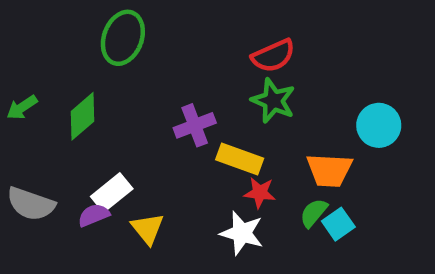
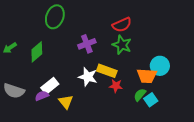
purple cross: (195, 125) -> (87, 44), moved
cyan circle: (379, 125) -> (160, 66), moved
white star: (242, 233) -> (88, 77), moved

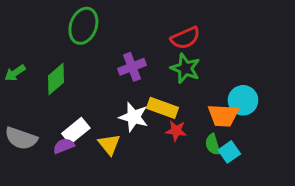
green semicircle: (140, 95) -> (213, 144), turned -56
yellow triangle: (66, 102) -> (109, 144), moved

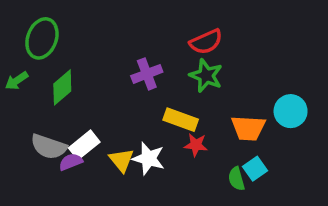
green ellipse: (83, 26) -> (42, 38), moved
cyan circle: (243, 100) -> (291, 111), moved
white star: (134, 117) -> (149, 158), moved
gray semicircle: (21, 138) -> (49, 147), moved
green semicircle: (213, 144) -> (236, 179), moved

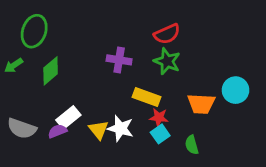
purple cross: (147, 74) -> (119, 60), turned 30
gray semicircle: (49, 147) -> (22, 128), moved
cyan square: (255, 169) -> (160, 134), moved

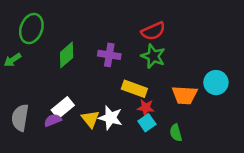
green diamond: (51, 71) -> (67, 55), moved
gray semicircle: (22, 128) -> (20, 118), turned 80

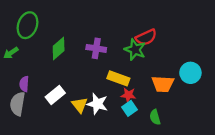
red semicircle: (153, 31) -> (146, 37), moved
purple semicircle: (53, 120) -> (24, 84), moved, turned -64

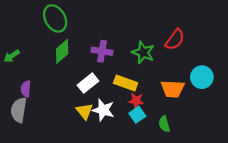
green ellipse: (28, 25) -> (55, 18), moved, turned -50
red semicircle: (146, 37) -> (175, 40), moved, turned -30
white rectangle: (55, 95) -> (88, 83), moved

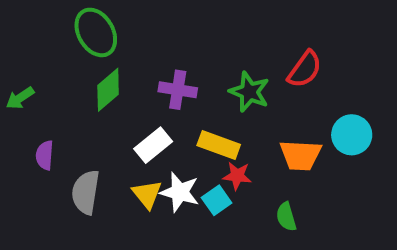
gray semicircle: (19, 110) -> (86, 192), moved
cyan square: (137, 115) -> (217, 200), moved

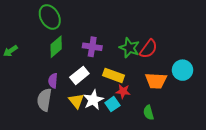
red semicircle: (305, 69) -> (149, 49), moved
purple semicircle: (45, 155) -> (53, 81), moved
white star: (180, 192) -> (93, 100), turned 30

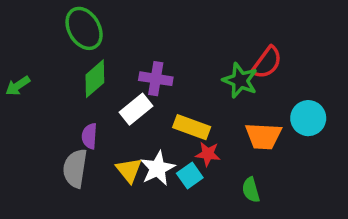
green star: (129, 48) -> (240, 80), moved
red semicircle: (149, 49) -> (267, 63), moved
white rectangle: (79, 75) -> (136, 109), moved

